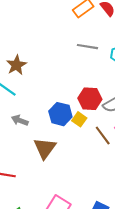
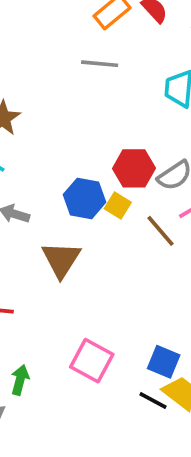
gray line: (87, 47) -> (100, 64), moved

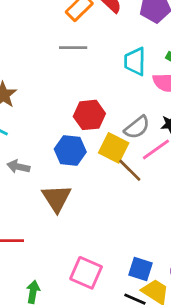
red hexagon: (134, 168) -> (89, 115), moved
yellow square: (118, 205) -> (114, 148), moved, size x1.5

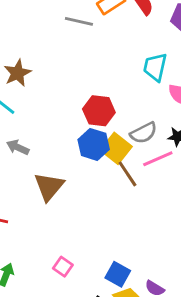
gray line: (73, 48) -> (79, 21), moved
blue hexagon: (70, 151) -> (94, 144), moved
pink square: (86, 273) -> (63, 267), size x0.6

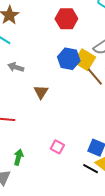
red hexagon: (99, 111) -> (66, 19), moved
brown triangle: (49, 187) -> (41, 92), size x0.7

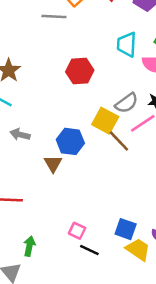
blue hexagon: (69, 59) -> (70, 141), moved
black line: (91, 169) -> (89, 250), moved

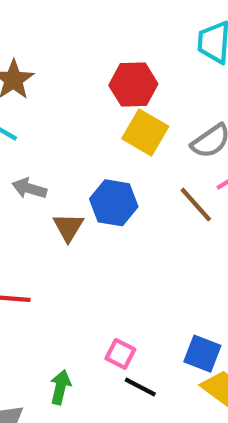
yellow square: (105, 121) -> (145, 132), moved
brown triangle: (53, 164) -> (68, 227), moved
green arrow: (29, 246) -> (60, 387), moved

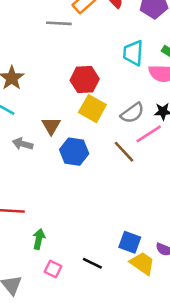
brown triangle: (68, 227) -> (51, 126), moved
pink square: (120, 354) -> (53, 269), moved
green arrow: (60, 387) -> (39, 239), moved

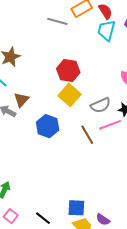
cyan trapezoid: (133, 53) -> (106, 30), moved
brown triangle: (51, 126) -> (21, 100), moved
blue square: (130, 242) -> (76, 208), turned -30

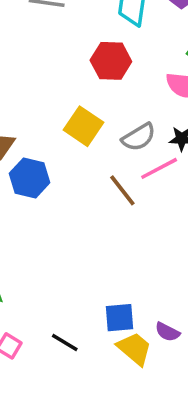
red hexagon: (68, 71) -> (111, 61), moved
blue hexagon: (48, 126) -> (30, 178), moved

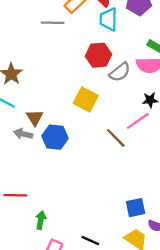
gray semicircle: (139, 137) -> (120, 72), moved
blue square: (119, 318) -> (136, 208), moved

